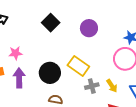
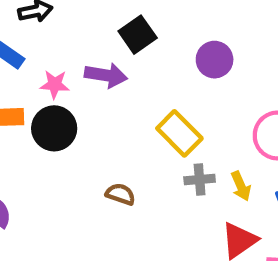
black circle: (50, 73) -> (54, 128), moved
purple arrow: (19, 78) -> (106, 75), moved, turned 90

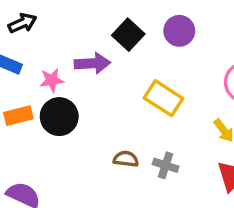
black square: (138, 35) -> (128, 35), moved
gray cross: (200, 180) -> (166, 165), moved, turned 35

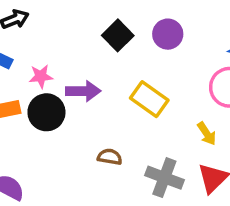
purple arrow: (92, 63) -> (83, 91), moved
gray cross: (166, 165) -> (164, 178), moved, size x1.5

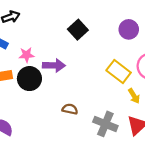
purple circle: (168, 34) -> (129, 29), moved
yellow rectangle: (149, 99) -> (119, 72), moved

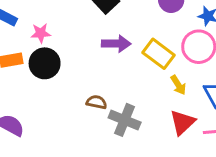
purple arrow: (54, 65) -> (116, 44), moved
gray cross: (105, 124) -> (125, 120), moved

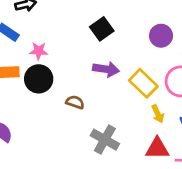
brown semicircle: (96, 102) -> (75, 102), moved
red triangle: (182, 122) -> (157, 148), turned 35

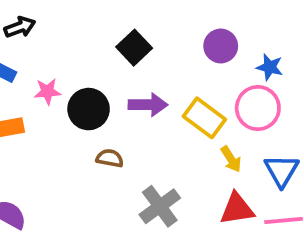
black circle: (39, 79) -> (89, 109), moved
gray cross: (105, 140) -> (160, 206), turned 32

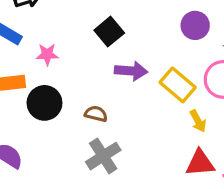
black square: (134, 48) -> (109, 32), moved
black circle: (89, 109) -> (44, 103), moved
gray cross: (160, 206) -> (103, 156), moved

